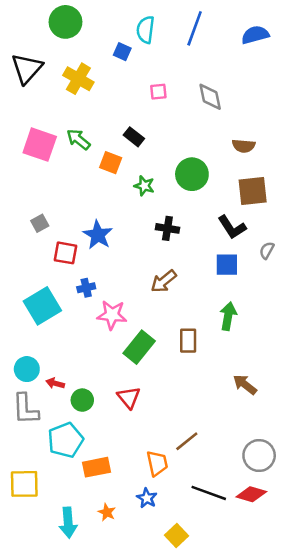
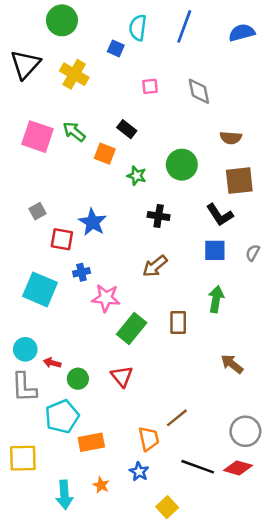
gray semicircle: (267, 250) -> (253, 253), moved
cyan square: (42, 306) -> (40, 289), turned -36

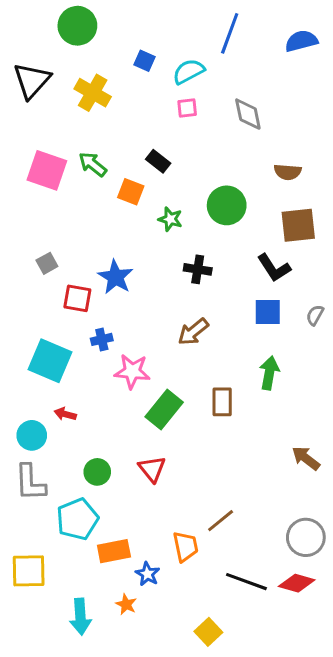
cyan semicircle: (138, 28) -> (189, 71), moved, turned 55
red arrow: (52, 363) -> (65, 414), moved
brown arrow: (232, 364) -> (306, 458), moved
blue star: (139, 472) -> (147, 574), moved

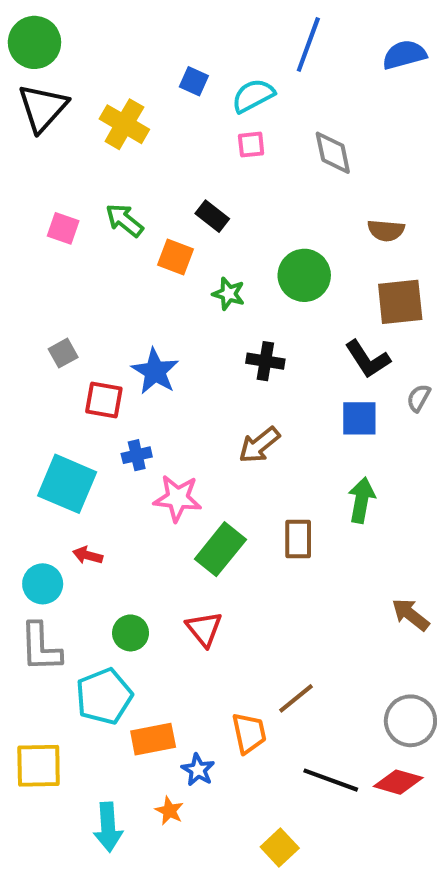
green circle: (77, 26) -> (34, 42), moved
pink square: (47, 170) -> (63, 228), size x0.6
gray semicircle: (315, 315) -> (419, 398), moved

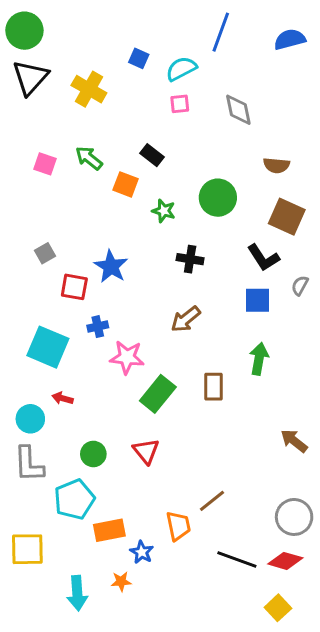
brown square: (400, 302) -> (287, 217), turned 30
orange star: (169, 811) -> (121, 581), turned -30
yellow square: (280, 847) -> (278, 608), moved

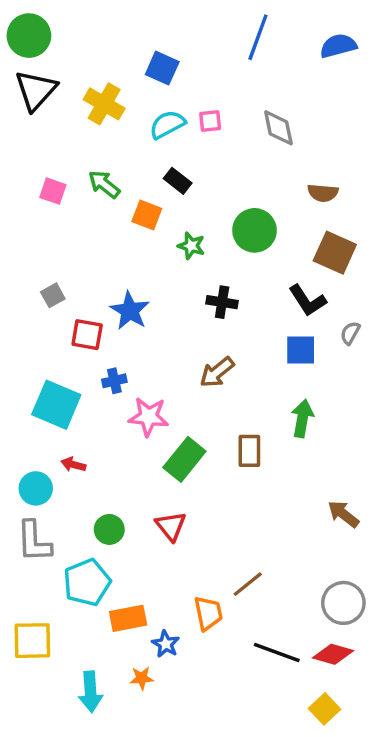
blue square: (139, 58) -> (162, 68), size x1.4
cyan semicircle: (181, 69) -> (167, 124), moved

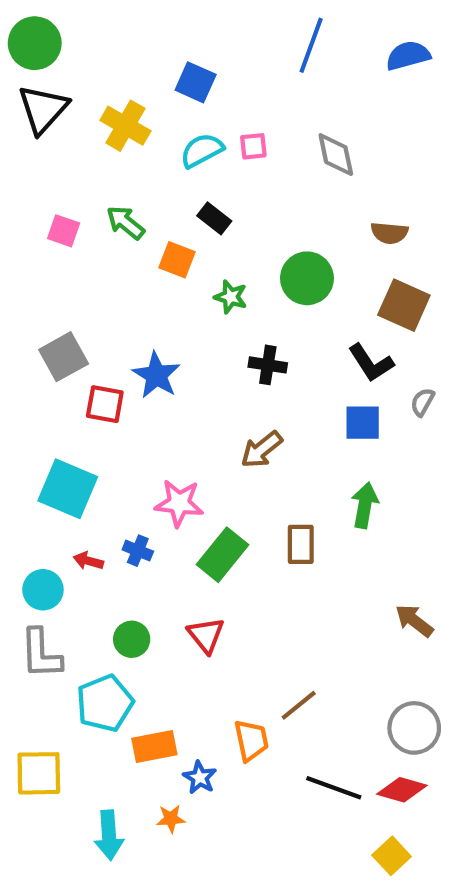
gray square: (53, 295) -> (64, 357), size x1.6
blue cross: (114, 381) -> (138, 551), moved, turned 35

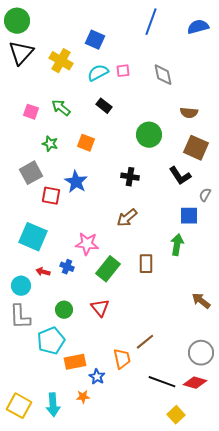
orange square: (177, 260) -> (86, 143), moved
green star: (231, 297) -> (50, 144), moved
blue square: (363, 423) -> (189, 216), moved
yellow square: (39, 773) -> (19, 406), moved, turned 30
yellow square: (392, 856) -> (176, 415), moved

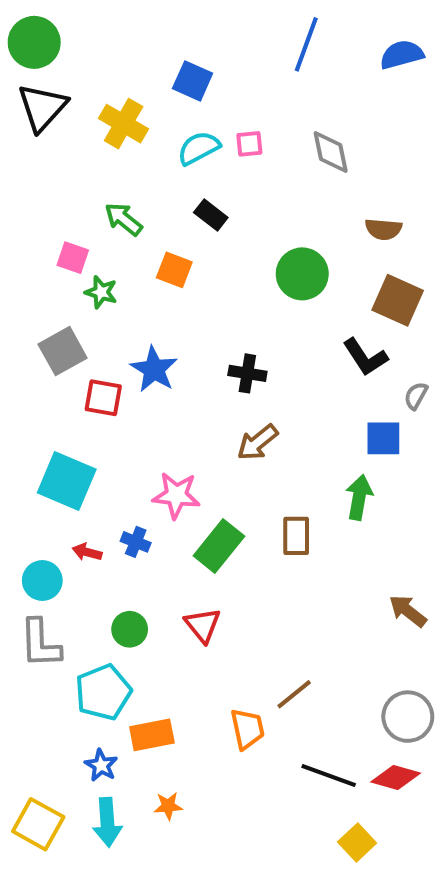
pink square: (31, 112) -> (73, 258), moved
orange square: (86, 143) -> (174, 270), moved
black cross: (130, 177) -> (247, 373), moved
blue star: (97, 377) -> (101, 765), moved

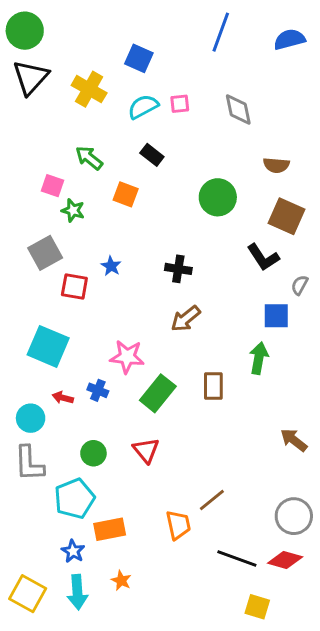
blue star: (154, 369) -> (111, 266), size x0.6
orange star: (168, 806) -> (121, 580), turned 30
yellow square: (357, 842) -> (257, 607), turned -30

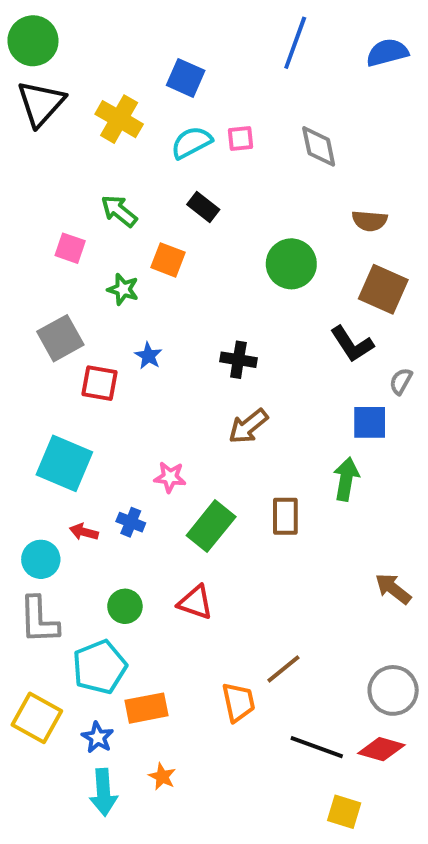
green star: (73, 210) -> (123, 289), moved
pink star: (127, 357) -> (170, 477), size x0.7
red triangle: (146, 450) -> (195, 602), turned -32
yellow square: (28, 594) -> (37, 718), moved

